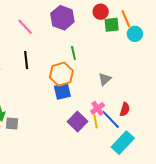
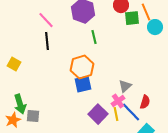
green line: (73, 53) -> (94, 37), moved
black line: (26, 60) -> (47, 41), moved
gray triangle: (105, 79) -> (125, 86), moved

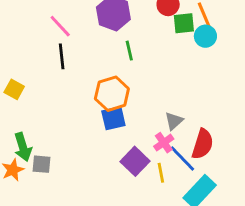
cyan circle: (155, 27) -> (205, 36), moved
red semicircle: (145, 102) -> (203, 144), size x1.5
yellow line: (116, 114) -> (161, 173), moved

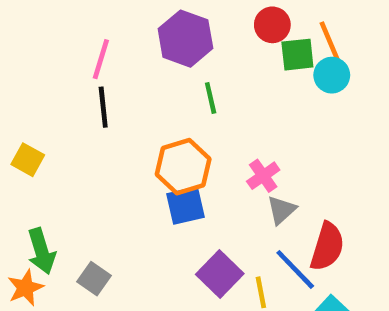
pink line: (60, 26) -> (101, 59), turned 60
pink cross: (164, 143) -> (263, 176), moved
gray square: (42, 164) -> (94, 279), moved, turned 30

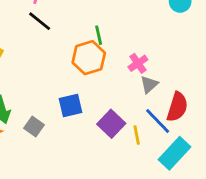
green line: (211, 98) -> (99, 35), moved
black line: (103, 107) -> (40, 21), turned -45
blue square: (185, 205) -> (70, 105), moved

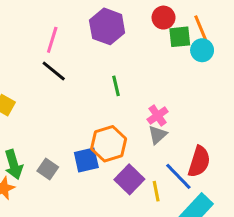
orange hexagon: (89, 58) -> (109, 144), moved
gray triangle: (149, 84) -> (158, 135), moved
gray square: (34, 127) -> (48, 169), moved

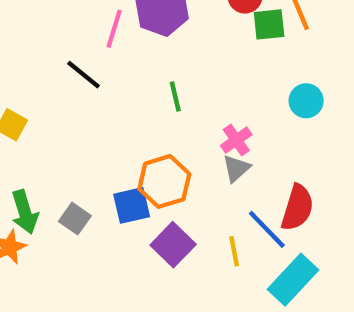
pink line: (52, 40) -> (114, 29), moved
cyan circle: (202, 50) -> (306, 101), moved
purple square: (129, 179) -> (173, 245), moved

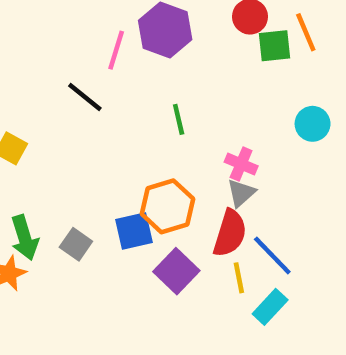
pink cross: (236, 140) -> (241, 164), turned -32
red semicircle: (297, 208) -> (230, 233), moved
cyan rectangle: (293, 280) -> (270, 307), moved, size x0.7

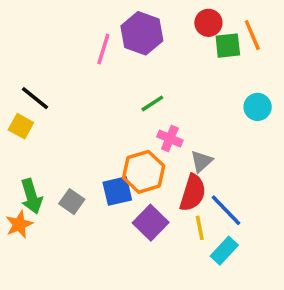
black line: (85, 97) -> (35, 98), moved
green line: (179, 119) -> (152, 103), turned 70
pink cross: (241, 164) -> (170, 138), moved

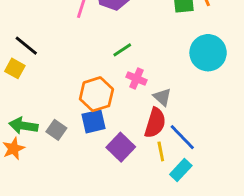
cyan circle: (258, 107) -> (208, 53), size x1.6
gray triangle: (201, 161) -> (162, 97), turned -36
orange hexagon: (144, 172) -> (96, 94), moved
green arrow: (31, 196) -> (23, 126), turned 116

